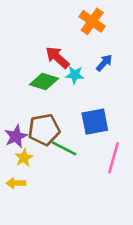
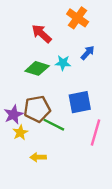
red arrow: (57, 57) -> (42, 34), moved
yellow arrow: (16, 183) -> (38, 157), moved

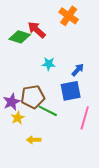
blue arrow: (88, 53) -> (78, 70), moved
cyan star: (63, 63) -> (49, 64), moved
green diamond: (37, 68) -> (20, 37), moved

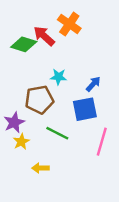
orange cross: (69, 16) -> (69, 24), moved
brown pentagon: (33, 97) -> (39, 100), moved

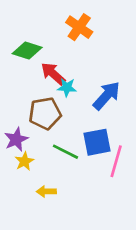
red arrow: (44, 36) -> (53, 74), moved
blue arrow: (93, 84) -> (107, 96), size x1.6
blue square: (85, 109) -> (97, 142), moved

